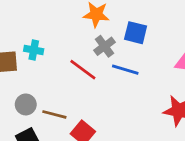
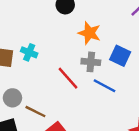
gray cross: (104, 46) -> (91, 62), turned 30

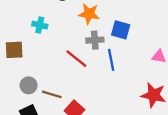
cyan cross: (29, 52) -> (40, 25), moved
blue line: (105, 86) -> (111, 60), turned 60

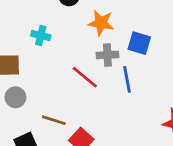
gray circle: (29, 85) -> (15, 97), moved

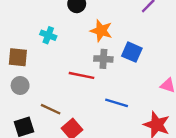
red line: (85, 77) -> (82, 75), turned -35
blue line: (127, 79) -> (117, 103), moved, turned -70

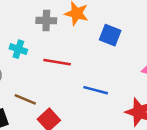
cyan cross: (48, 35) -> (18, 49), moved
gray cross: (103, 59) -> (46, 21), moved

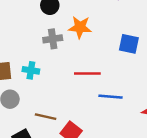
blue square: (110, 35) -> (129, 44), moved
red line: (57, 62) -> (87, 74), moved

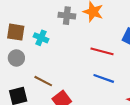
red line: (87, 74) -> (102, 51), moved

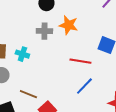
blue line: (104, 78) -> (84, 86), turned -60

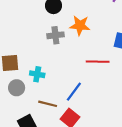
cyan cross: (22, 54) -> (37, 74), moved
blue line: (84, 86) -> (74, 92), moved

